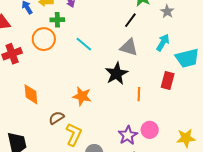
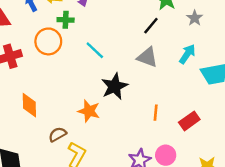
black star: (117, 74) -> (114, 86), moved
red rectangle: (168, 80) -> (189, 121), moved, turned 36

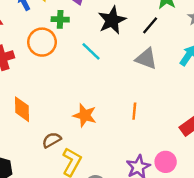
black star: (114, 86) -> (112, 20), moved
orange line: (156, 113) -> (134, 111), moved

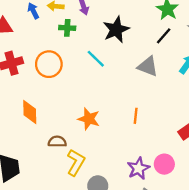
black line: (150, 25) -> (164, 36), moved
orange circle: (42, 42) -> (49, 64), moved
brown semicircle: (52, 140) -> (57, 142), turned 30

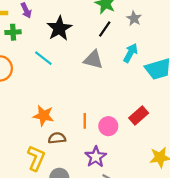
orange line: (136, 116) -> (85, 121), moved
brown semicircle: (57, 142) -> (57, 138), moved
pink circle: (164, 164) -> (108, 126), moved

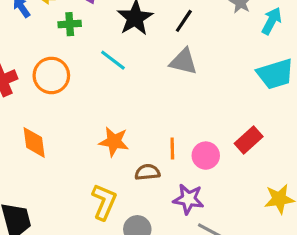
black line: (105, 29) -> (184, 21), moved
cyan arrow: (130, 53) -> (272, 21), moved
brown semicircle: (57, 138) -> (147, 172), moved
purple star: (96, 157) -> (188, 199), turned -30

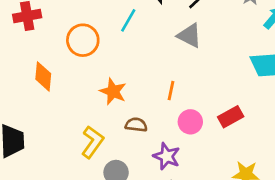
cyan line: (113, 60) -> (128, 20), turned 70
orange circle: (51, 75) -> (83, 40), moved
orange line: (172, 148) -> (171, 91), moved

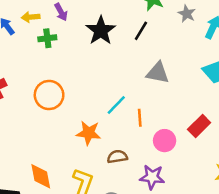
cyan line: (128, 20) -> (116, 105), moved, turned 30
gray triangle: (190, 35) -> (158, 73), moved
orange diamond: (43, 76) -> (41, 176), moved

